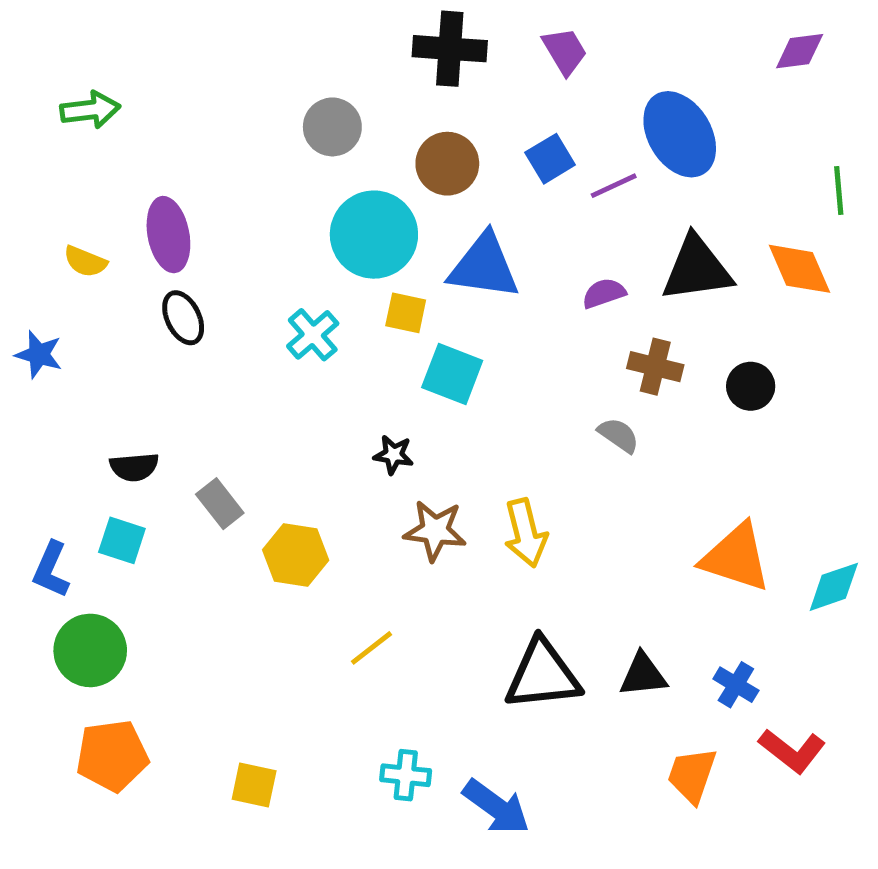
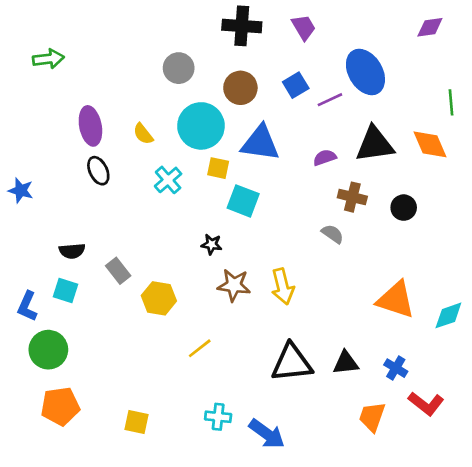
yellow semicircle: (85, 261) -> (143, 134), moved, turned 30

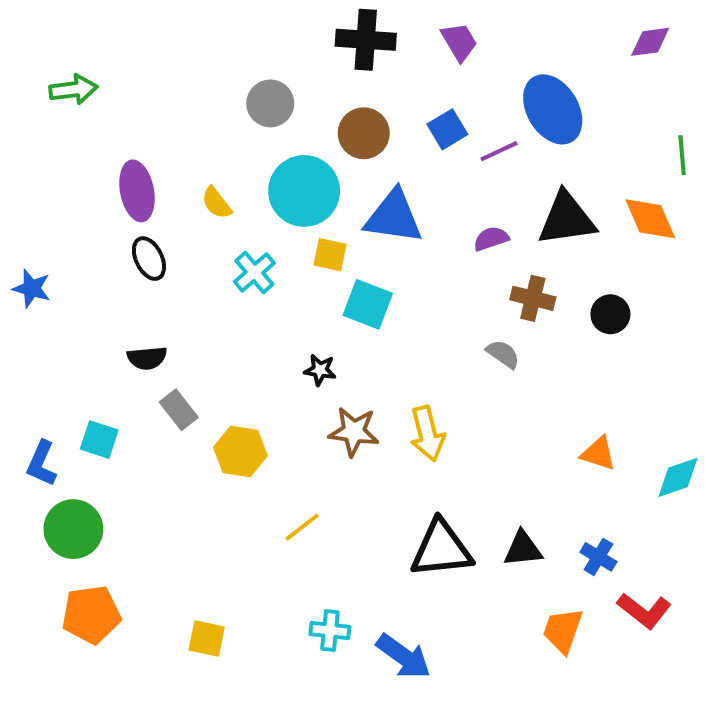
black semicircle: (72, 251) -> (147, 358), moved
orange triangle: (396, 300) -> (598, 453), size x0.6

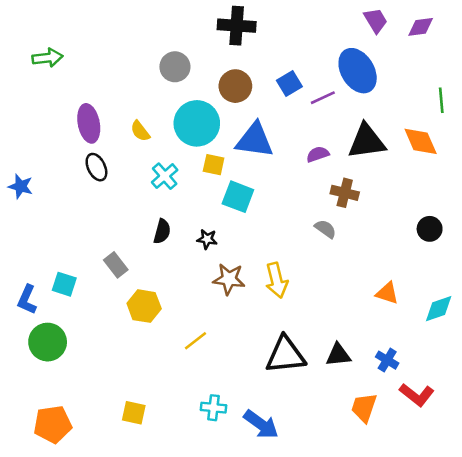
purple trapezoid: (459, 42) -> (376, 20), moved
black circle: (610, 314) -> (430, 229), moved
black semicircle: (147, 358) -> (162, 231), moved, turned -70
yellow hexagon: (240, 451) -> (144, 306), moved
orange pentagon: (91, 615) -> (53, 424), moved

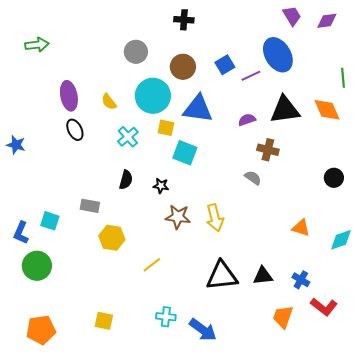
black cross: (237, 26) -> (184, 20), size x0.7
gray rectangle: (116, 265) -> (90, 206), turned -42

